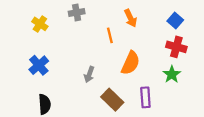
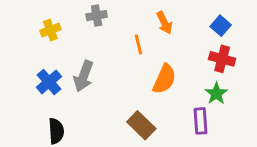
yellow cross: (40, 24) -> (50, 30), turned 35
gray arrow: (89, 74) -> (84, 76), moved, size x1.5
purple rectangle: (145, 97) -> (200, 121), moved

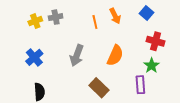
gray cross: (97, 16) -> (56, 17), moved
blue square: (221, 26) -> (146, 13), moved
orange line: (138, 44) -> (95, 22), moved
gray arrow: (84, 76) -> (77, 55), moved

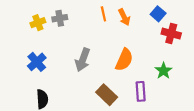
orange line: (95, 22) -> (103, 14), moved
red cross: (156, 41) -> (171, 34), moved
purple rectangle: (140, 85) -> (141, 91), moved

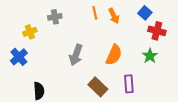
yellow cross: (38, 23) -> (30, 32), moved
blue cross: (37, 62) -> (19, 57), moved
green star: (164, 71) -> (150, 56), moved

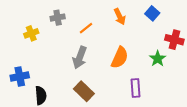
orange line: (95, 13) -> (86, 28), moved, turned 64
red cross: (157, 31) -> (174, 40), moved
blue cross: (19, 57) -> (20, 77), moved, turned 30
brown rectangle: (98, 87) -> (84, 91), moved

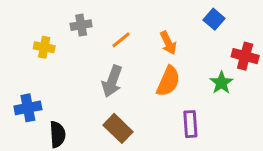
orange arrow: (120, 17) -> (168, 43), moved
yellow cross: (31, 33) -> (44, 47), turned 32

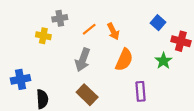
blue square: (214, 19) -> (158, 23), moved
orange arrow: (168, 43) -> (113, 31), moved
yellow cross: (44, 47) -> (43, 36), moved

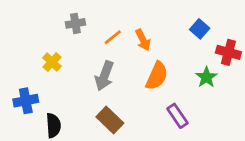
yellow cross: (43, 36) -> (52, 62), moved, turned 32
purple rectangle: (141, 91) -> (177, 116), turned -30

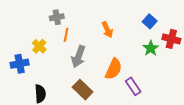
orange line: (113, 37) -> (66, 35), moved, turned -40
orange semicircle: (157, 76) -> (114, 69), moved
green star: (206, 77) -> (151, 48), moved
blue cross: (26, 101) -> (20, 64), moved

